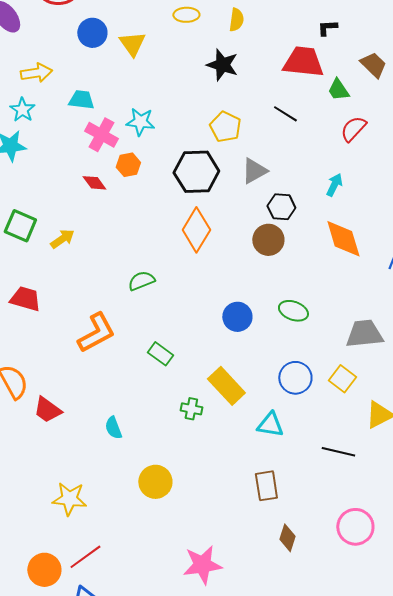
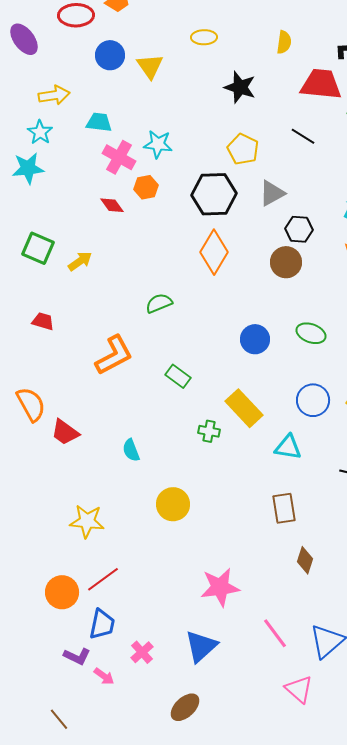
yellow semicircle: (236, 20) -> (284, 42), moved
red trapezoid: (25, 299) -> (43, 321), size x0.7

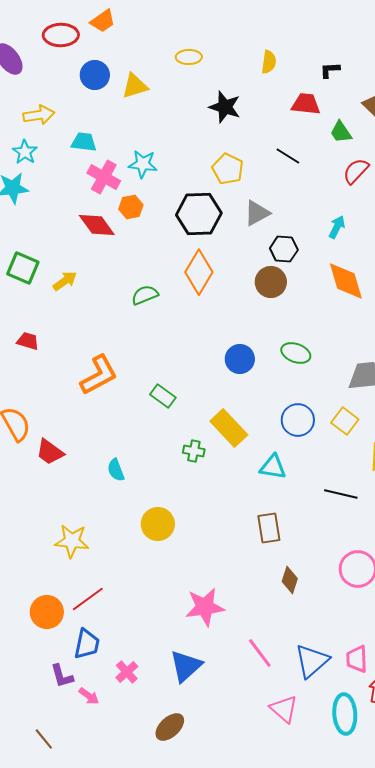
yellow triangle: (150, 66) -> (135, 86), turned 48
red trapezoid: (321, 84) -> (306, 104), size x0.7
red diamond: (112, 205) -> (97, 225), size x1.5
green semicircle: (159, 303) -> (145, 295), moved
purple L-shape: (77, 656) -> (62, 676), turned 48

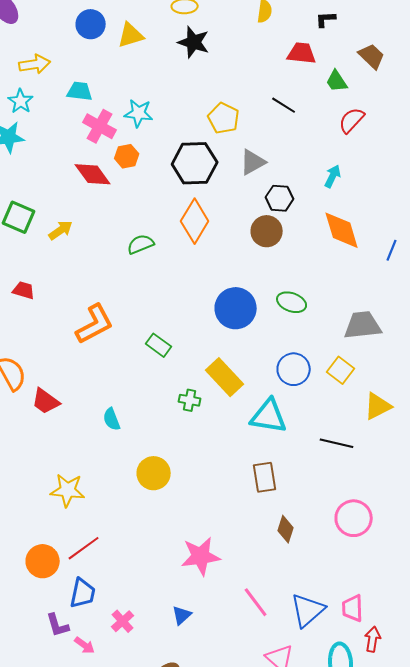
black star: (225, 107) -> (194, 42), moved
blue circle: (240, 359) -> (236, 308), size x1.4
cyan triangle: (273, 467) -> (269, 416), size x1.4
blue triangle: (186, 666) -> (182, 615), size x0.6

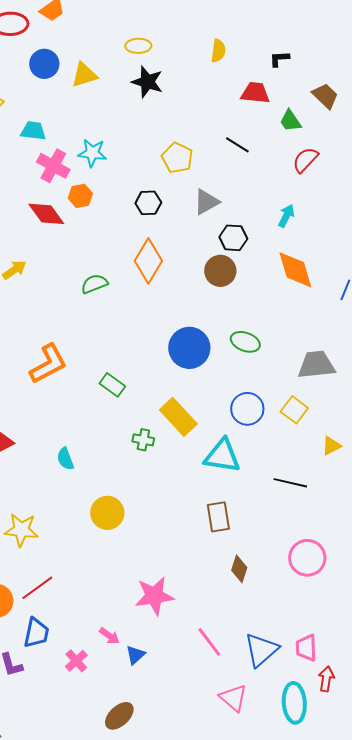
black hexagon: (195, 163) -> (148, 203), size x0.6
yellow triangle: (378, 406) -> (331, 446), size x0.7
pink arrow: (85, 645) -> (109, 636), moved

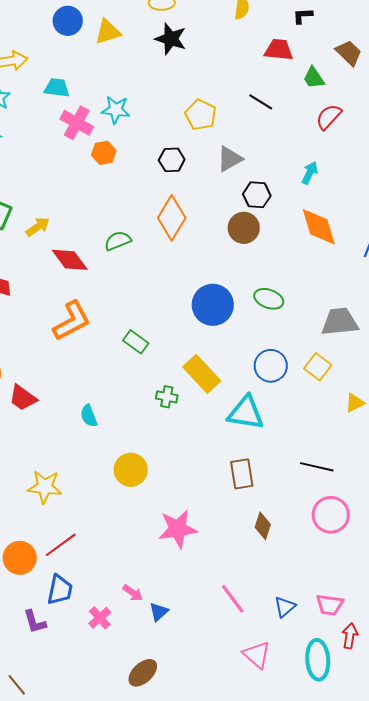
red diamond: (46, 214) -> (70, 260), moved
black line: (290, 483) -> (317, 467), moved
pink star: (154, 596) -> (178, 529), moved
pink trapezoid: (306, 648) -> (330, 605), turned -80
blue triangle: (261, 650) -> (285, 607), size x0.6

